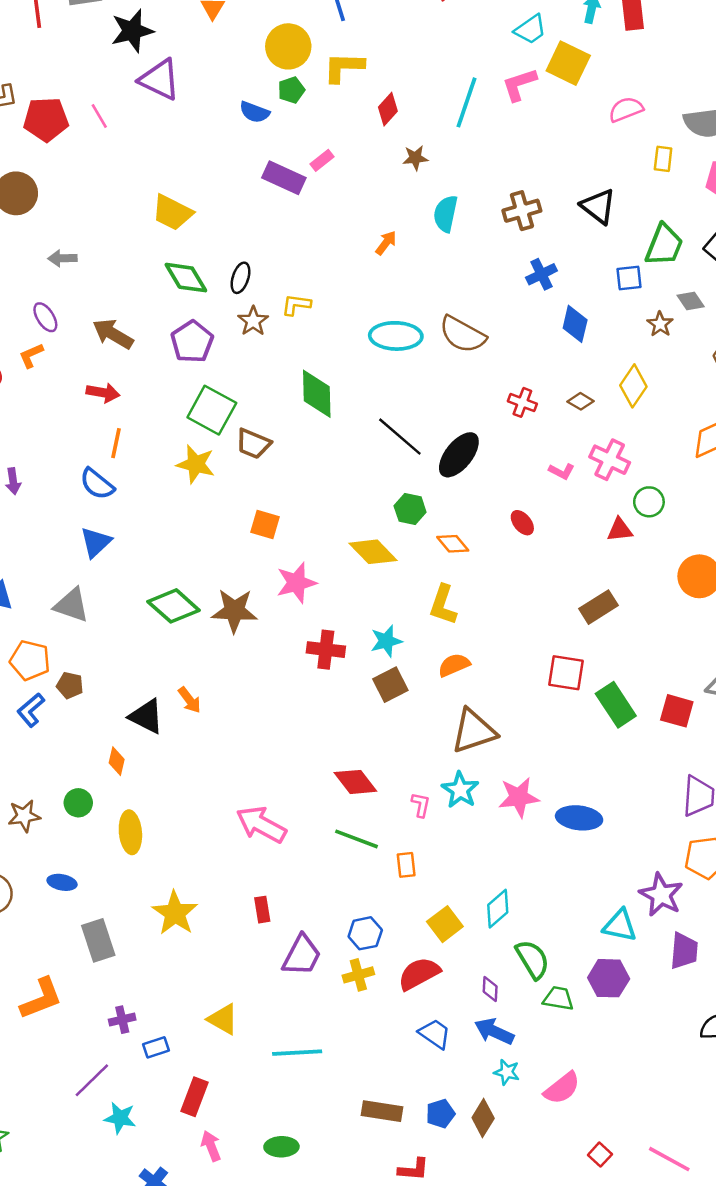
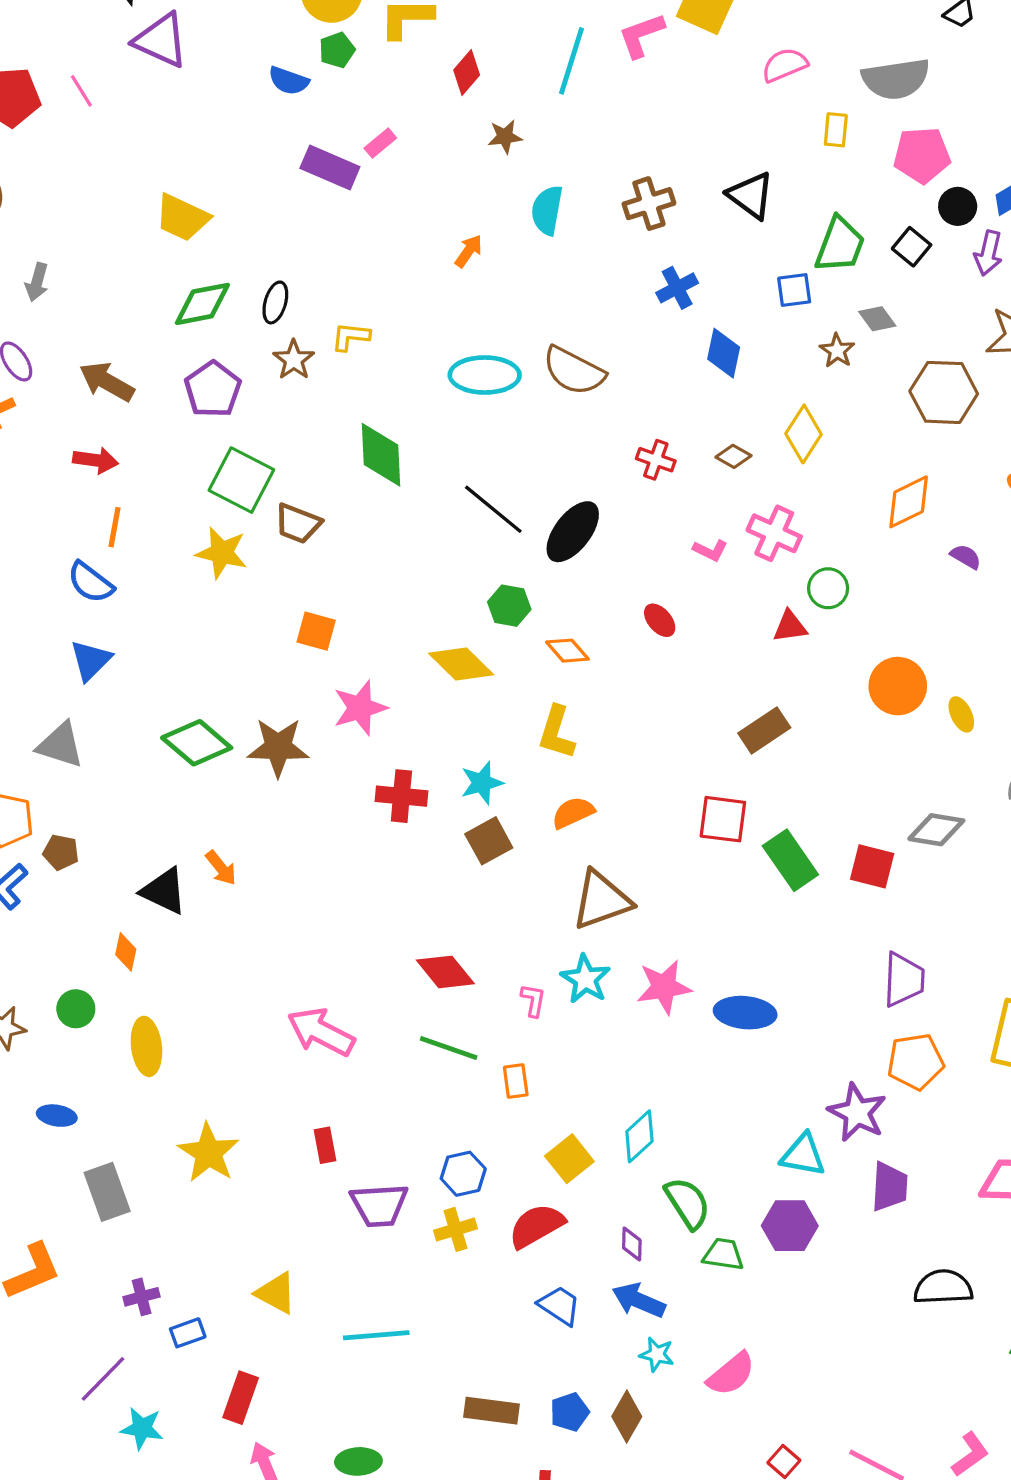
gray arrow: (62, 258) -> (37, 282), turned -72
green diamond: (186, 278) -> (202, 304), turned -69
purple trapezoid: (302, 955) -> (379, 1205), turned 60

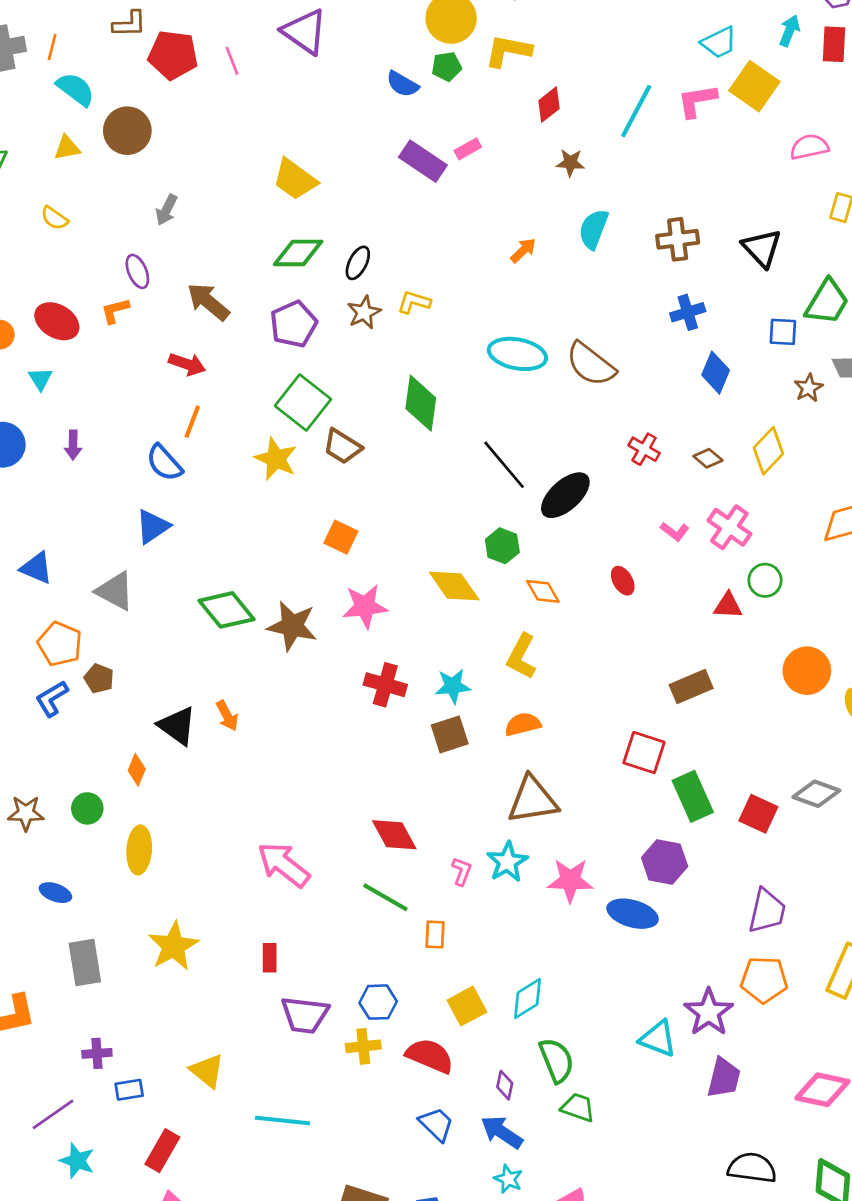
red semicircle: (536, 1226) -> (430, 1056), turned 42
purple hexagon: (790, 1226) -> (665, 862), moved

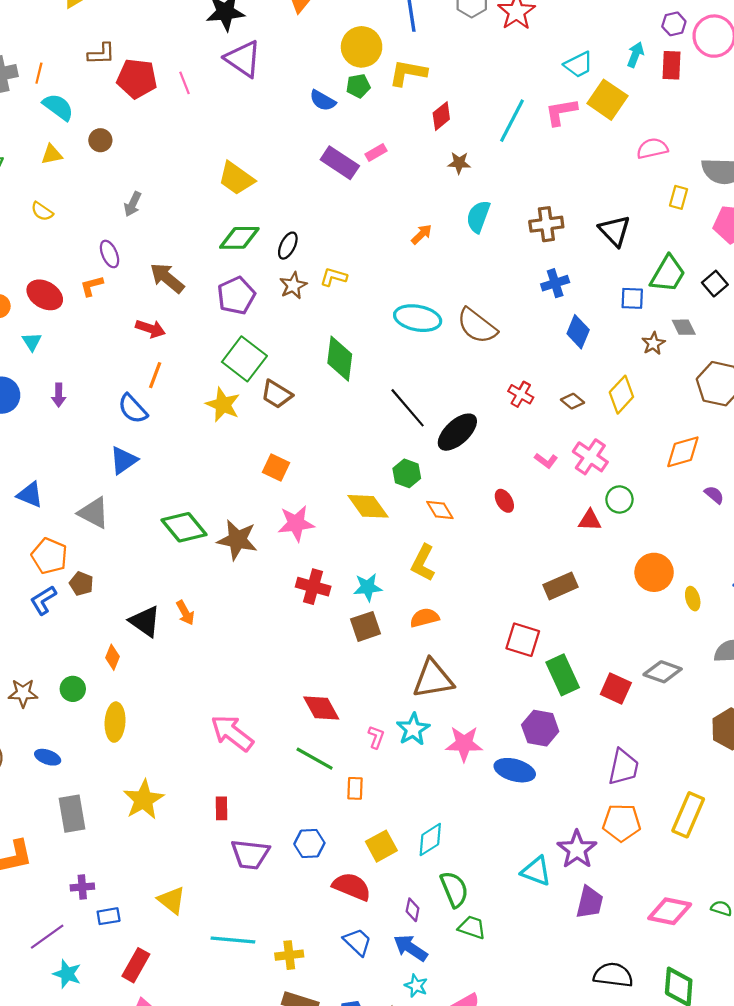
brown circle: (127, 131) -> (100, 140), size x0.6
yellow cross: (363, 1046) -> (289, 955), moved

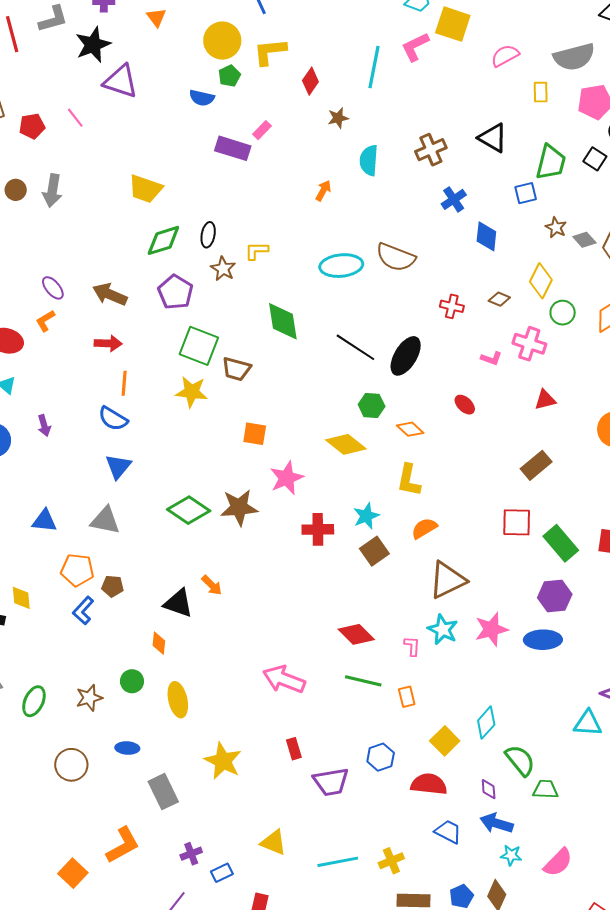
red pentagon: (137, 79) -> (32, 126), size x0.7
gray arrow: (133, 204) -> (52, 191), moved, size x1.4
gray diamond: (684, 327) -> (584, 240), moved
green circle: (619, 499) -> (563, 313), moved

